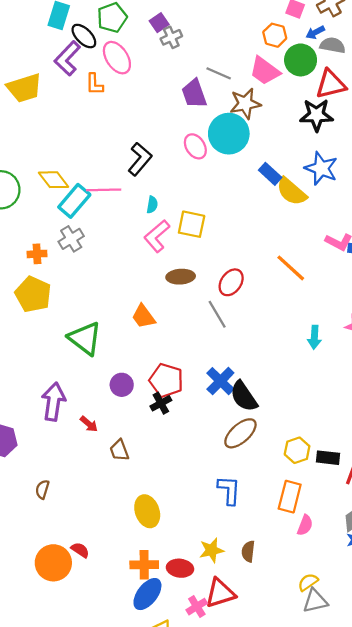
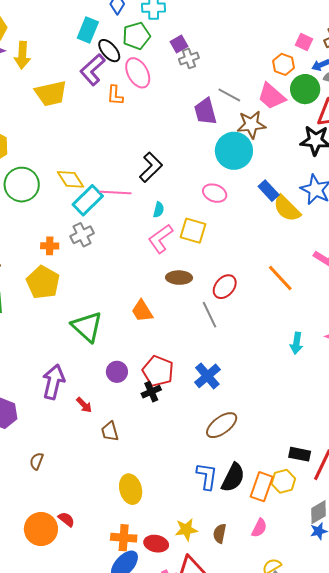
pink ellipse: (195, 146) -> (215, 193), moved, turned -40
black semicircle: (244, 396) -> (233, 478), moved, turned -124
yellow hexagon: (297, 450) -> (283, 481), moved
pink semicircle: (305, 525) -> (259, 528), moved

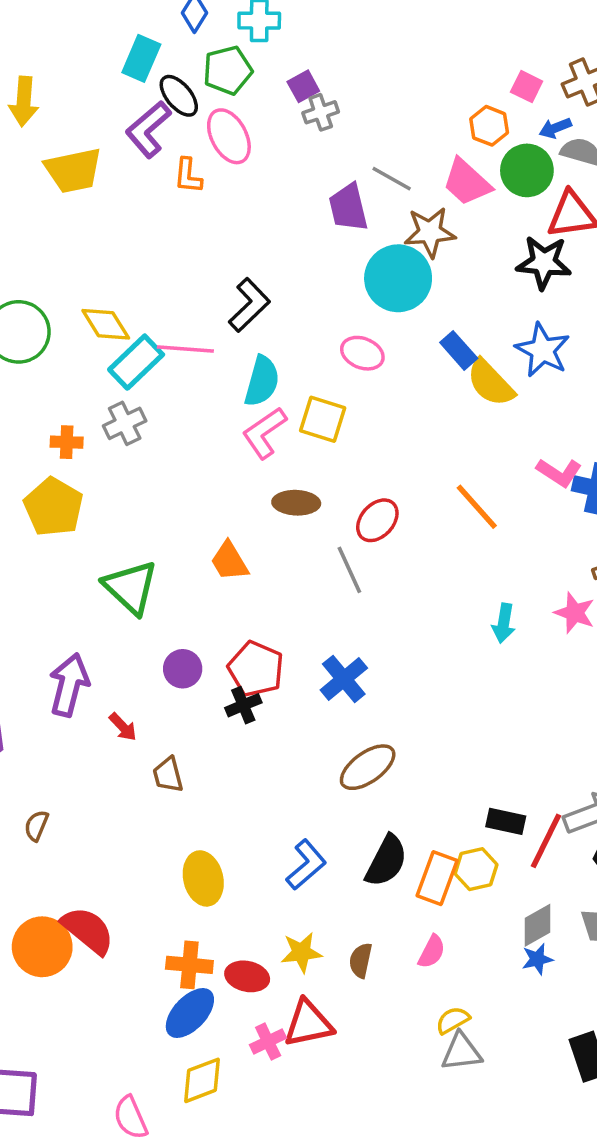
cyan semicircle: (159, 210) -> (262, 381), size x1.8
blue L-shape: (207, 476) -> (306, 865), moved, turned 40
red semicircle: (66, 519) -> (88, 930), size x1.8

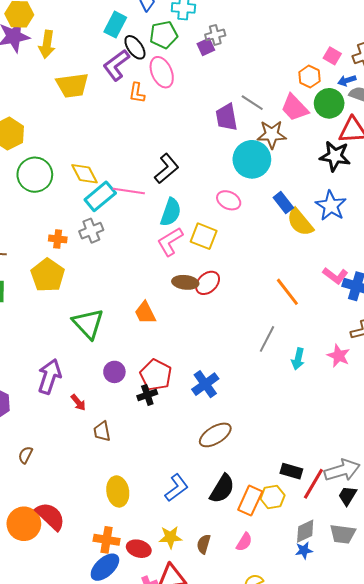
gray cross: (321, 112) -> (215, 35), moved
red ellipse: (377, 520) -> (208, 283), moved
gray line: (349, 570) -> (267, 339), moved, turned 48

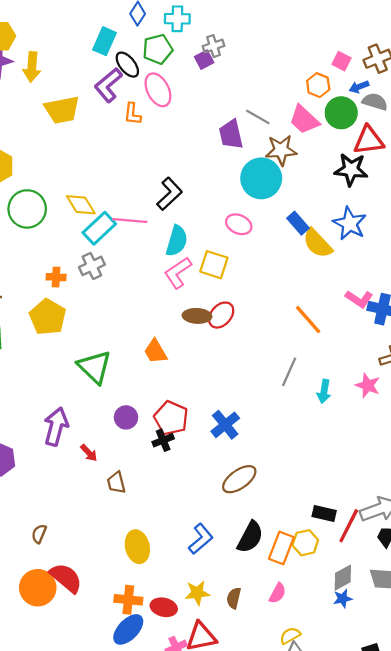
brown semicircle: (25, 455) -> (39, 534), moved

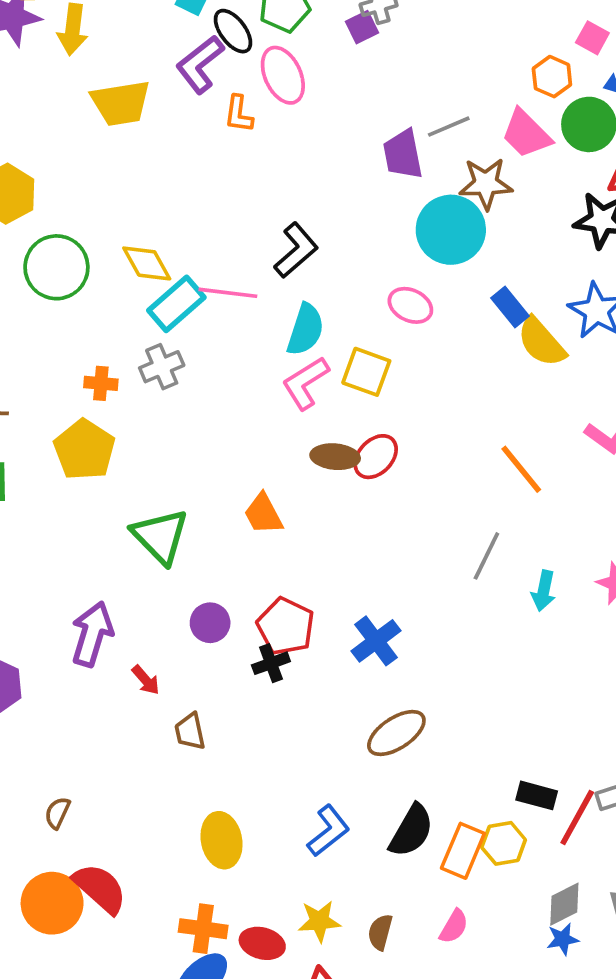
gray line: (258, 117) -> (449, 127), turned -55

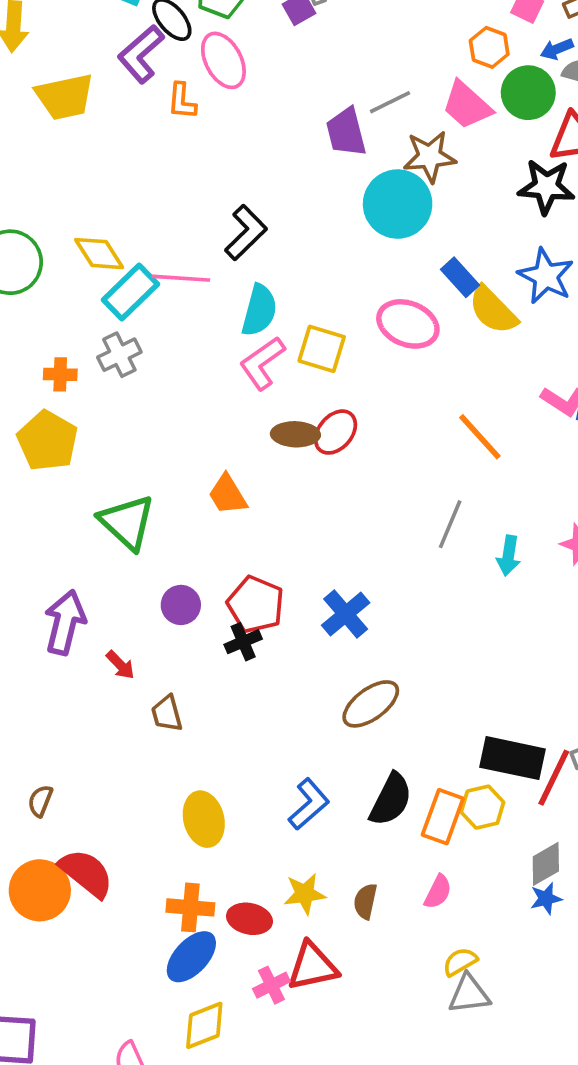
pink ellipse: (410, 305) -> (408, 324), moved, size x1.4
black rectangle: (537, 795) -> (513, 758), size x1.6

